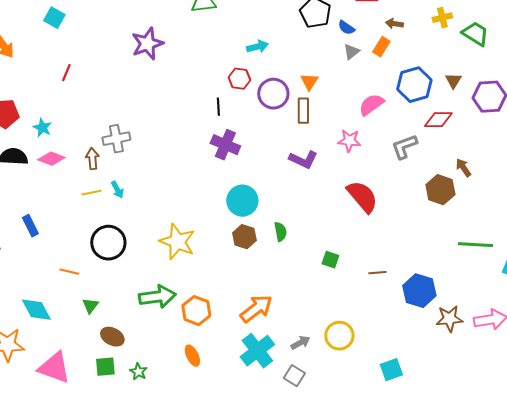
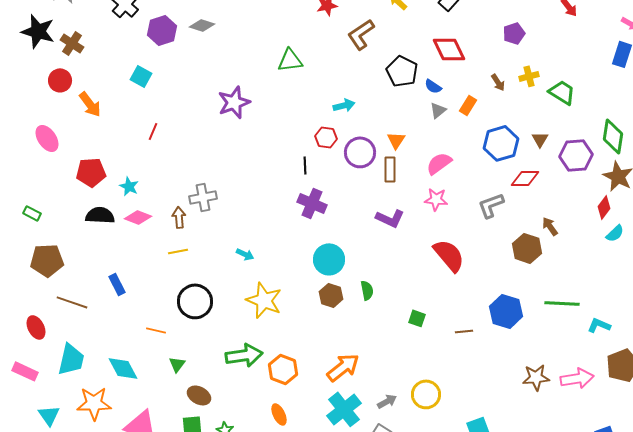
brown arrow: (394, 24) -> (498, 82), moved, turned -132
pink semicircle: (371, 105) -> (439, 163), moved
cyan arrow: (117, 190) -> (245, 254), moved, turned -36
blue hexagon: (419, 291) -> (506, 311), moved

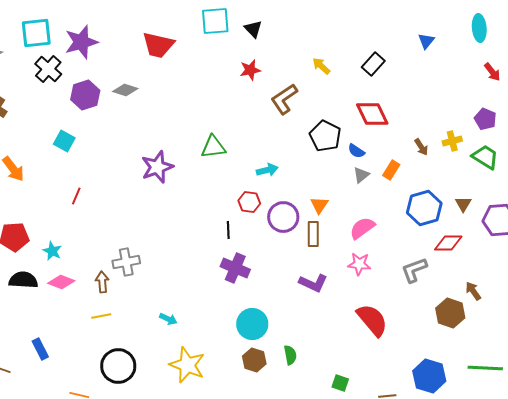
purple pentagon: (514, 33) -> (485, 119), moved, turned -30
green triangle: (290, 60) -> (213, 147), moved

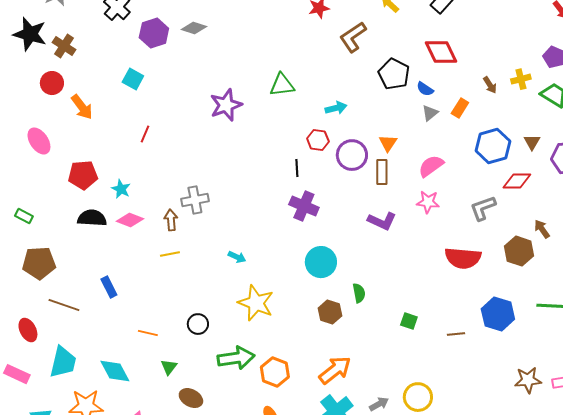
red semicircle: (372, 320) -> (463, 258), moved, turned 135
brown hexagon: (254, 360) -> (330, 312), moved
black circle: (118, 366) -> (198, 324), moved, size x0.6

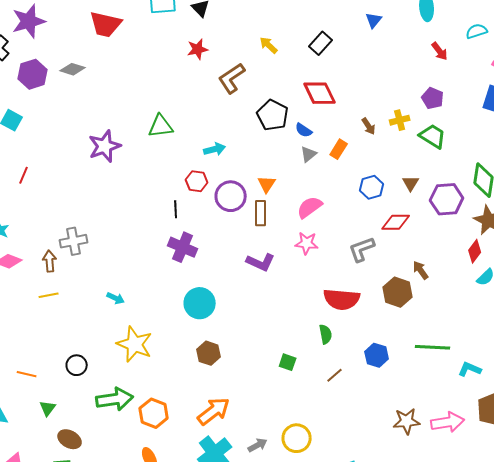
blue hexagon: (493, 146) -> (372, 187), size x0.7
green semicircle: (359, 293) -> (326, 334), moved
blue hexagon: (498, 314) -> (377, 355), size x0.7
brown line: (456, 334) -> (335, 375), turned -36

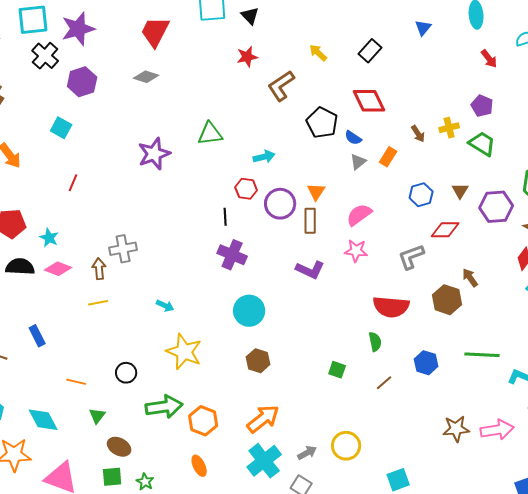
red trapezoid: (106, 24) -> (155, 32), turned 104
gray diamond: (73, 69) -> (146, 77), moved

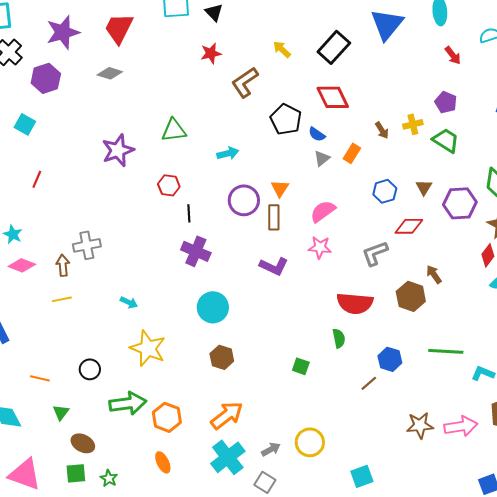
blue triangle: (423, 28) -> (387, 24), size x2.0
purple star: (78, 29) -> (63, 32), moved
black rectangle: (370, 51) -> (334, 47), size x1.4
red hexagon: (246, 189) -> (169, 185), moved
brown line: (384, 383) -> (369, 383), moved

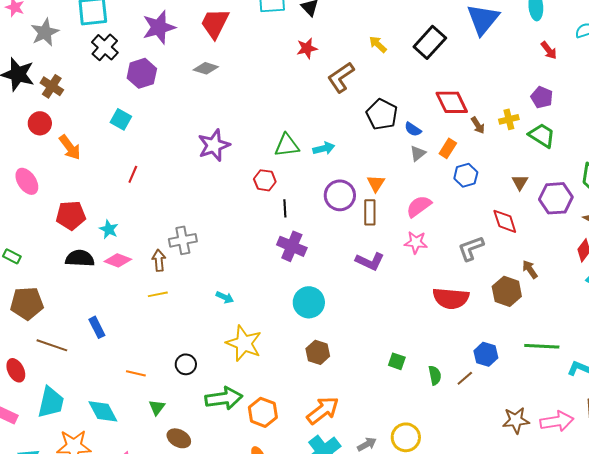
red diamond: (333, 97) -> (452, 102), moved
green triangle: (174, 130) -> (287, 145), moved
blue hexagon: (385, 191) -> (466, 175), moved
red diamond: (409, 226) -> (505, 221), turned 72
green semicircle: (339, 338) -> (435, 375), moved

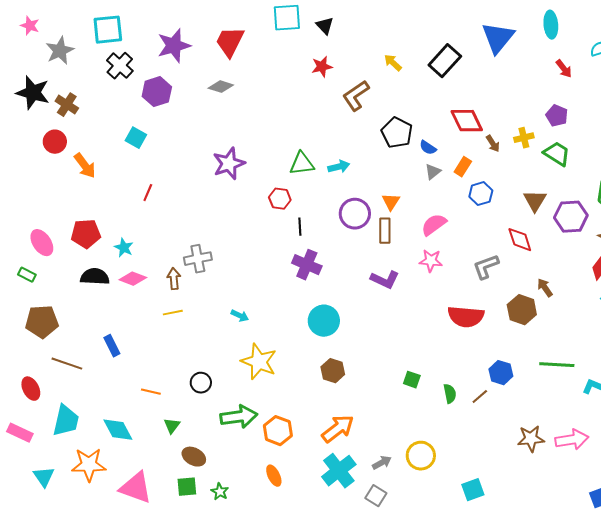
pink ellipse: (27, 181) -> (42, 243), moved
brown triangle: (520, 182) -> (535, 201), size x1.4

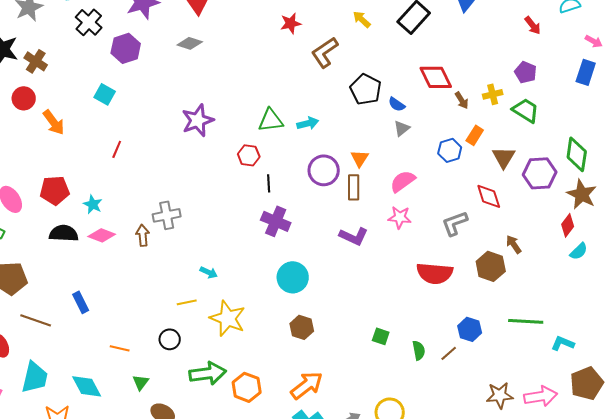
orange rectangle: (463, 167) -> (475, 135), moved
yellow line: (173, 313) -> (187, 302), moved

